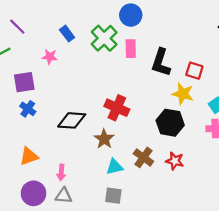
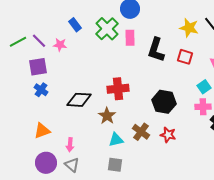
purple line: (17, 27) -> (39, 41), moved
yellow star: (183, 94) -> (189, 28), moved
red cross: (117, 108) -> (118, 89), turned -30
gray triangle: (64, 196) -> (72, 165), turned 35

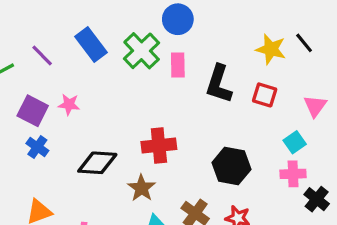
blue rectangle: (75, 25) -> (91, 44), size x1.5
purple line: (39, 41) -> (42, 56), moved
pink star: (60, 45) -> (69, 104), moved
purple square: (38, 67) -> (33, 111), turned 36

